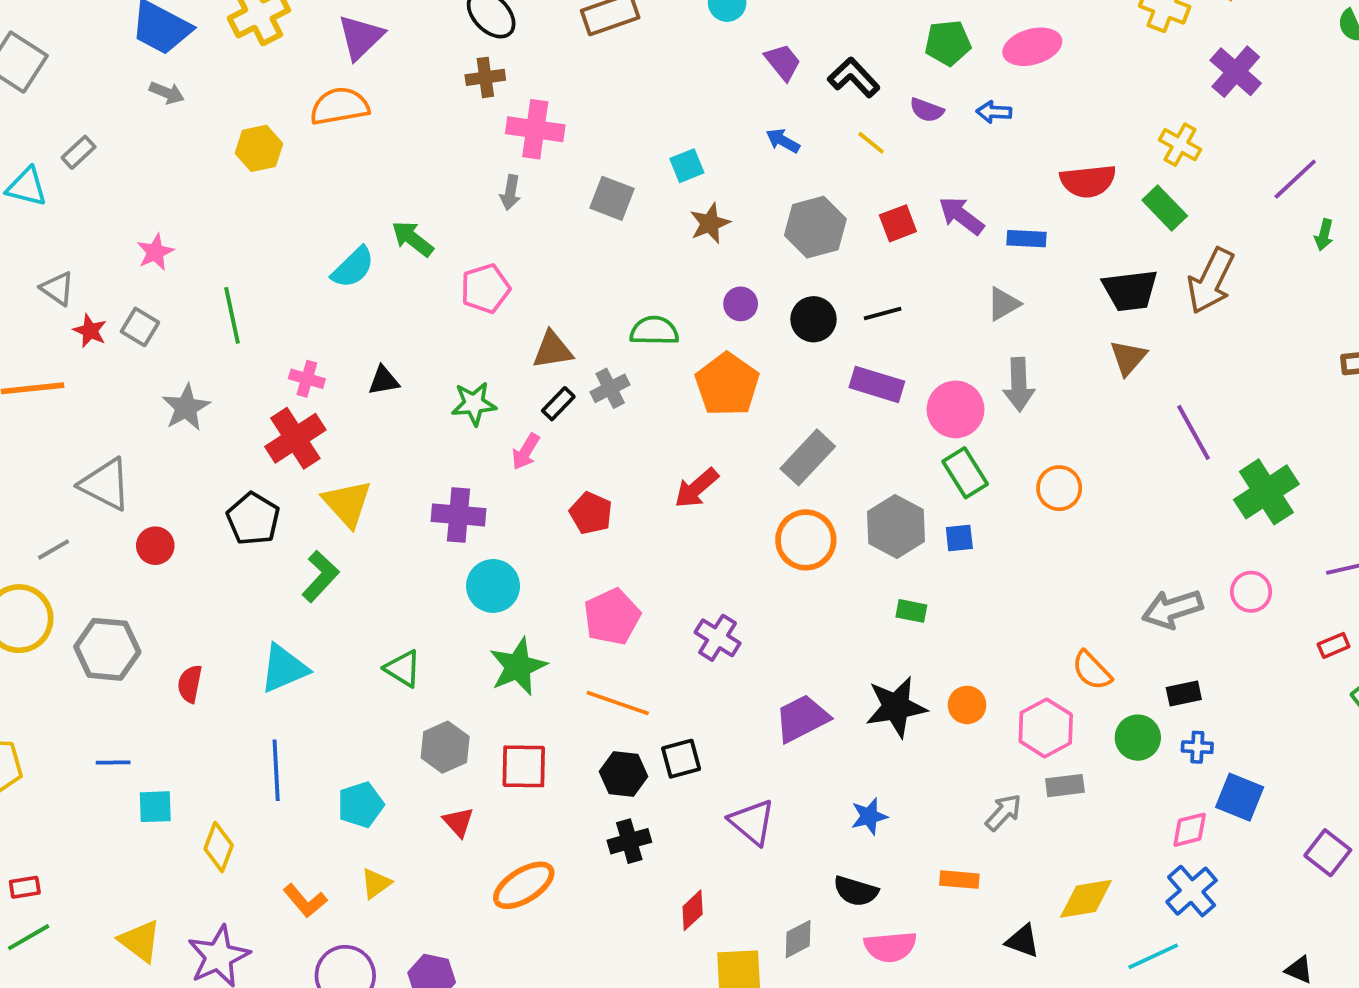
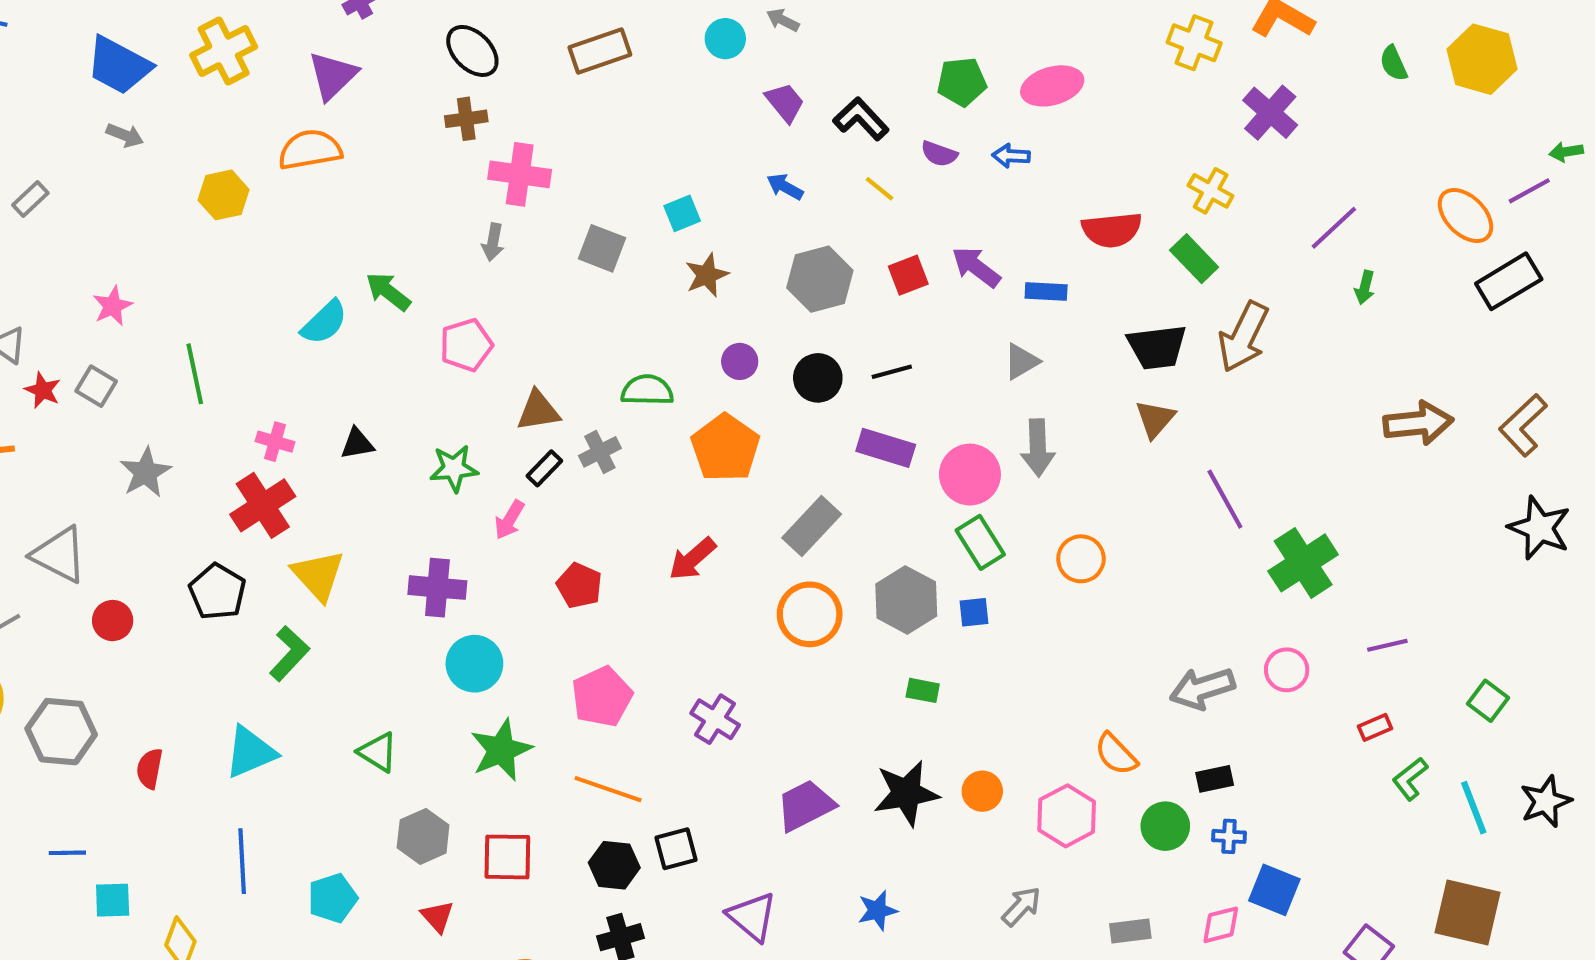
gray rectangle: (1065, 786) -> (1130, 931), moved

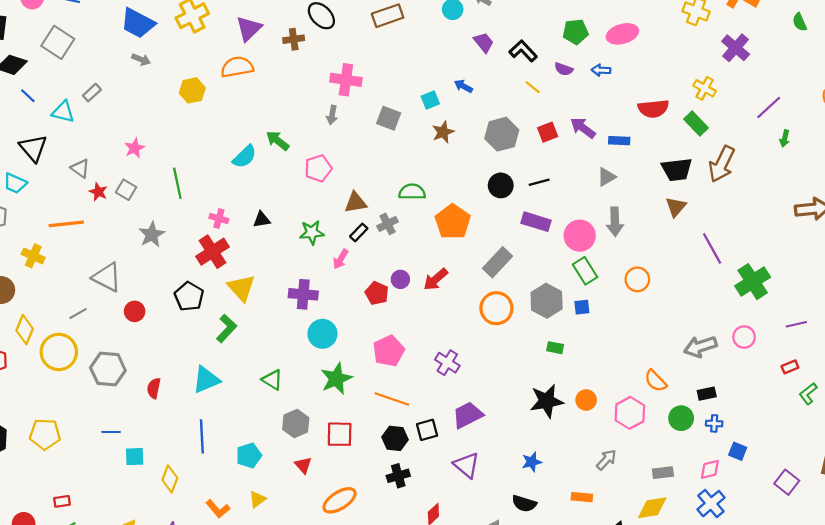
brown cross: (466, 119) -> (294, 39), moved
blue arrow: (785, 187) -> (463, 86), moved
purple circle: (740, 361) -> (400, 279), moved
purple trapezoid: (805, 806) -> (468, 415), moved
blue square: (1274, 890) -> (738, 451), size x0.7

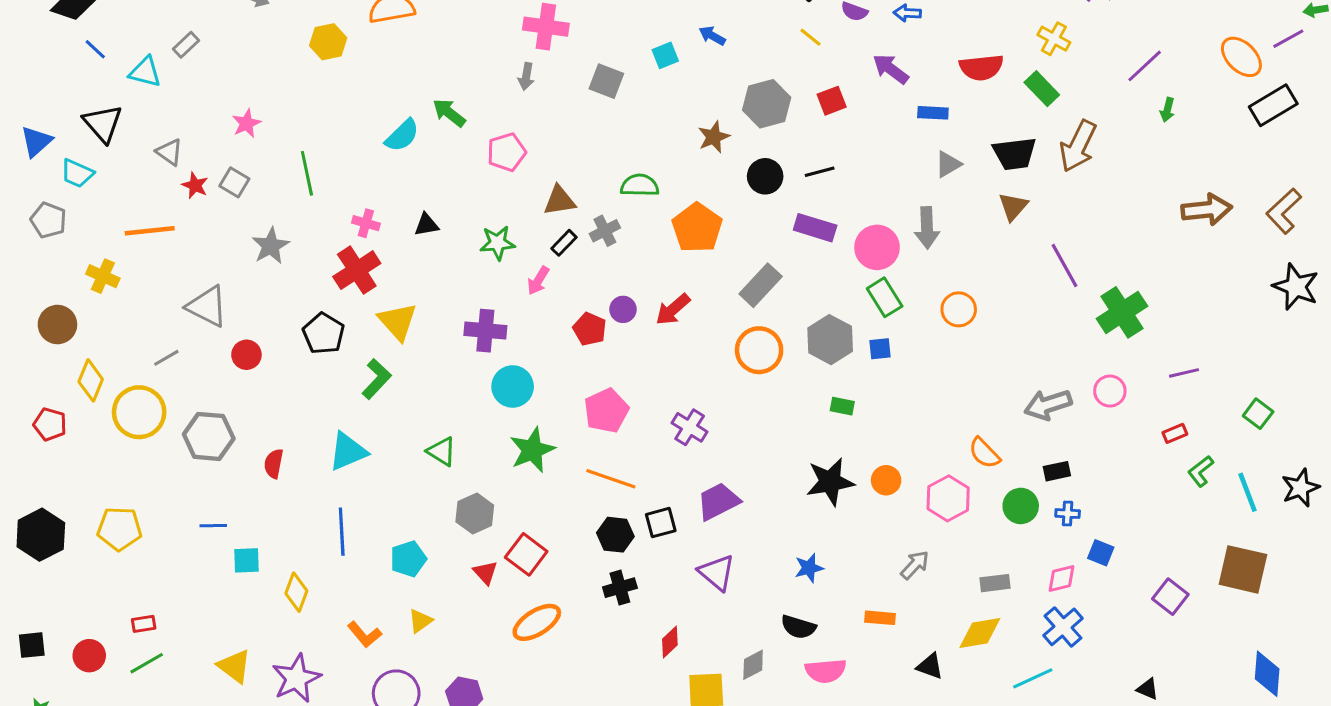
purple arrow: (583, 128) -> (891, 69), moved
brown star: (443, 132) -> (714, 137), moved
gray triangle: (606, 177) -> (948, 164), moved
red square: (340, 434) -> (526, 554), moved, turned 36

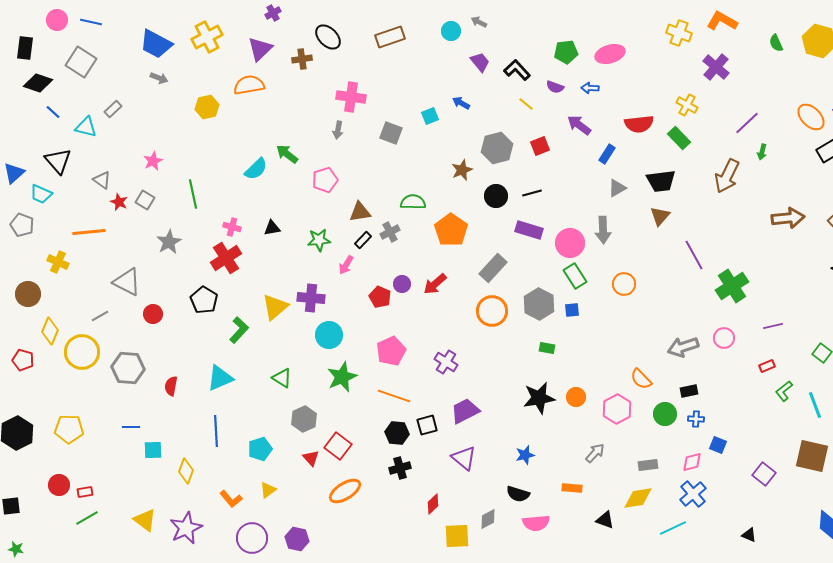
blue rectangle: (933, 113) -> (607, 154), turned -60
brown arrow: (1078, 146) -> (727, 176), moved
yellow triangle: (398, 321) -> (275, 307), moved, turned 32
red circle: (89, 656) -> (59, 485), moved

